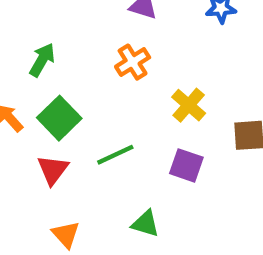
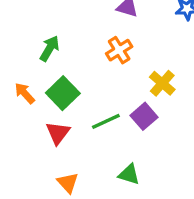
purple square: (186, 165) -> (144, 116), moved, turned 30

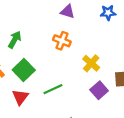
orange cross: (119, 50) -> (62, 41), turned -36
purple square: (144, 116) -> (99, 90), moved

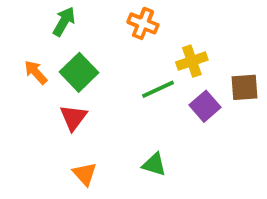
yellow cross: (91, 63) -> (192, 61), turned 30
green line: (53, 89) -> (158, 89), moved

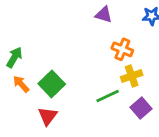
green arrow: (64, 22) -> (14, 57), moved
orange cross: (143, 23) -> (122, 49), moved

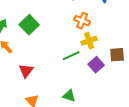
green square: (52, 84) -> (29, 25), moved

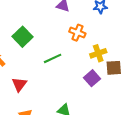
yellow cross: (89, 41) -> (98, 53), moved
green line: (71, 56) -> (53, 58), moved

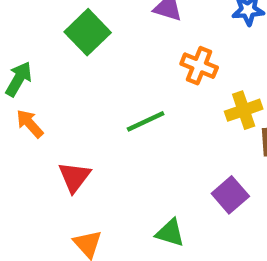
green square: (22, 37) -> (88, 32), moved
purple square: (92, 78) -> (230, 195), moved

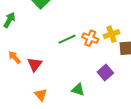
orange cross: (199, 66) -> (90, 38), moved
orange arrow: (30, 124) -> (14, 57), moved

